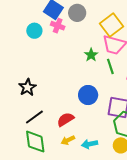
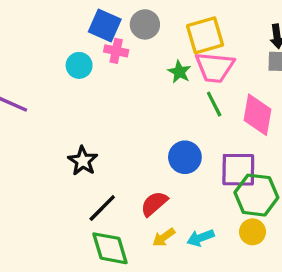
yellow square: (112, 25) -> (205, 35), turned 30
green star: (91, 55) -> (179, 72), moved

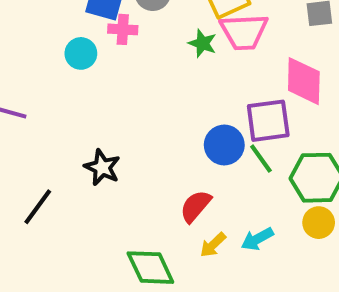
green line: (214, 104) -> (261, 159), moved
purple square: (238, 170) -> (268, 121), moved
black line: (102, 208) -> (38, 207), moved

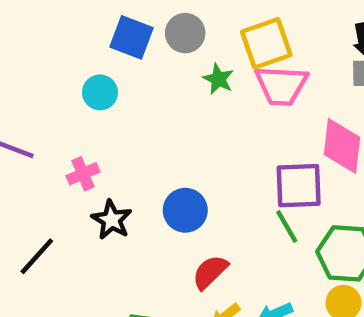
pink cross: (123, 29) -> (83, 174), moved, turned -32
green star: (202, 43) -> (218, 79), moved
blue circle: (224, 145) -> (185, 210), moved

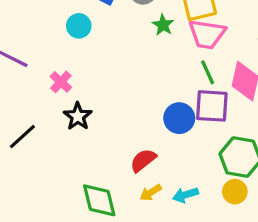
pink cross: (83, 174) -> (61, 82), turned -30
blue circle: (185, 210) -> (179, 118), moved
green line: (287, 227) -> (208, 72), moved

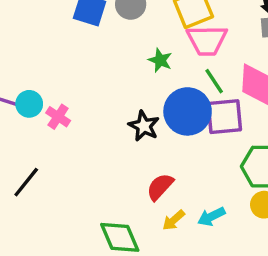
green star: (163, 25) -> (160, 60), moved
cyan circle: (79, 26) -> (29, 104), moved
black star: (78, 116) -> (144, 126), moved
blue circle: (179, 118) -> (188, 111), moved, size x1.4

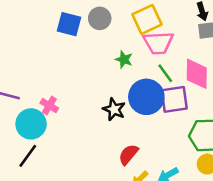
cyan circle: (29, 104) -> (31, 124), moved, size x1.5

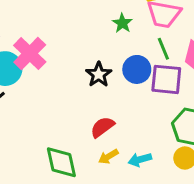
blue circle: (146, 97) -> (137, 69), size x0.7
pink cross: (49, 106) -> (30, 54), size x1.6

